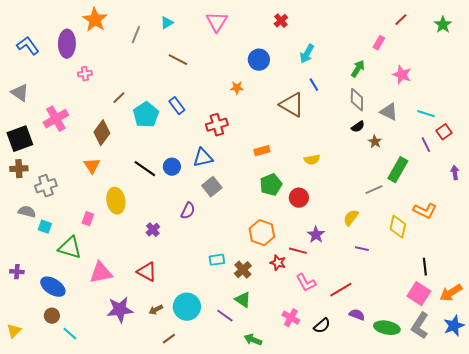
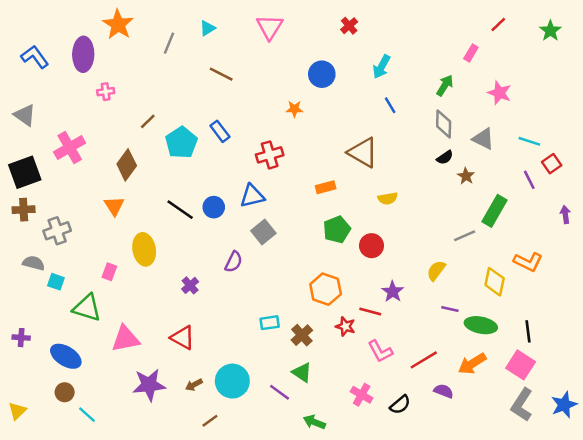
brown triangle: (292, 105) -> (363, 152), moved
orange arrow: (451, 293) -> (472, 364), moved
green ellipse: (387, 328) -> (481, 325), moved

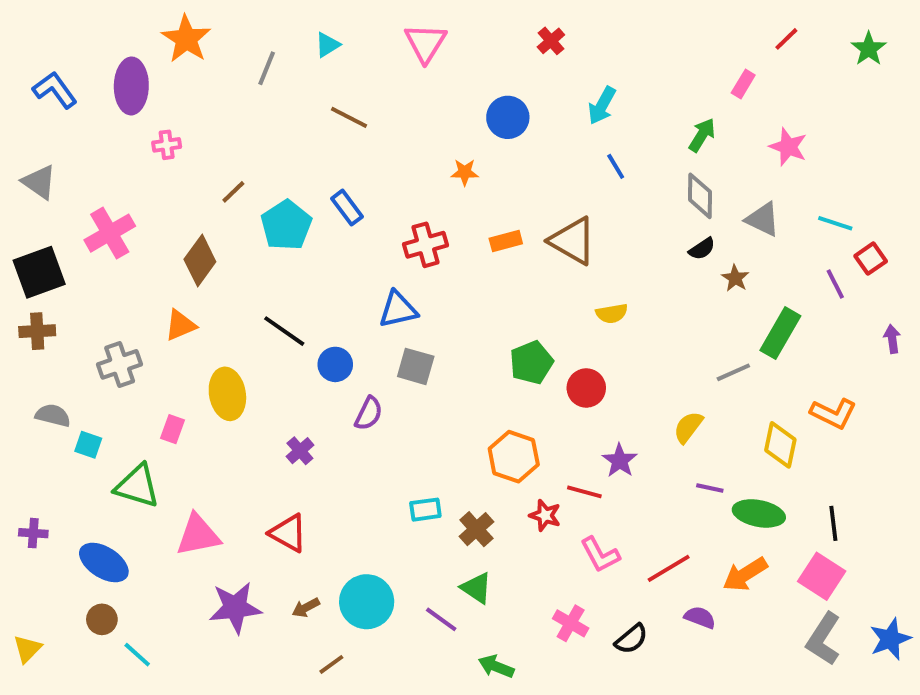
orange rectangle: (326, 187) -> (506, 241), moved
orange triangle: (114, 206) -> (180, 325), turned 40
blue circle: (214, 207) -> (335, 364), moved
gray cross: (57, 231) -> (120, 364), moved
gray square: (263, 232) -> (416, 366), turned -35

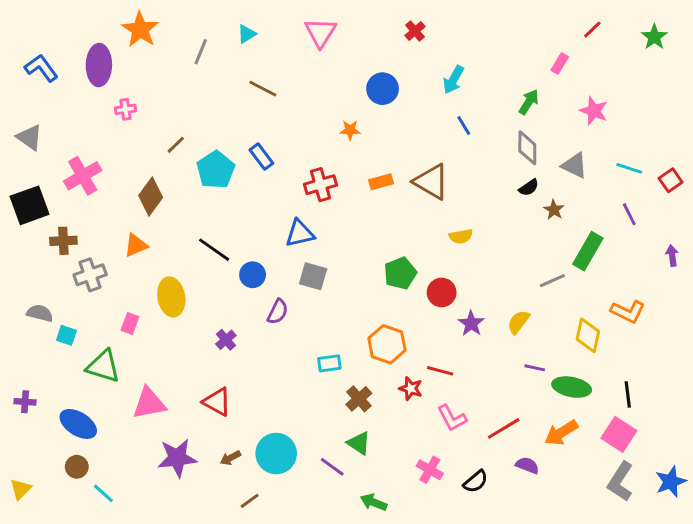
red square: (871, 259) -> (671, 180), moved
brown cross: (37, 331) -> (63, 241), moved
purple star: (620, 461) -> (471, 324), moved
cyan rectangle: (425, 510) -> (329, 363), moved

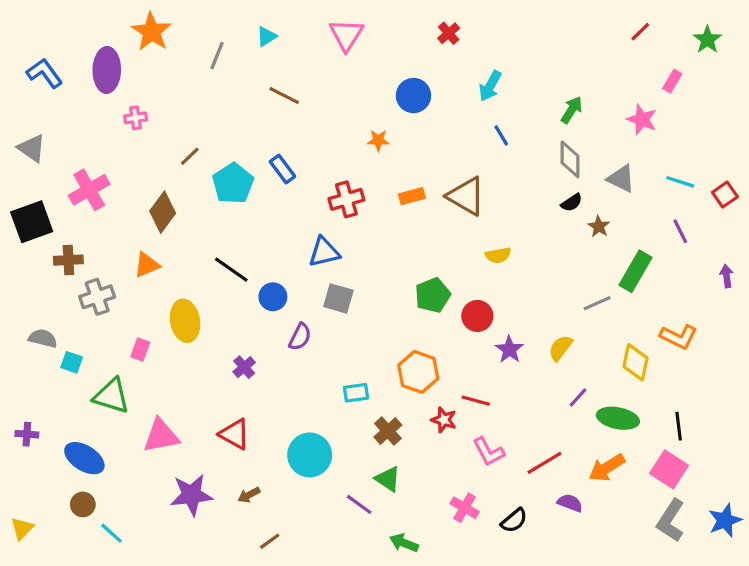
pink rectangle: (560, 64) -> (672, 81), moved
purple line: (535, 368) -> (578, 397), turned -60
cyan circle: (276, 454) -> (310, 455), moved

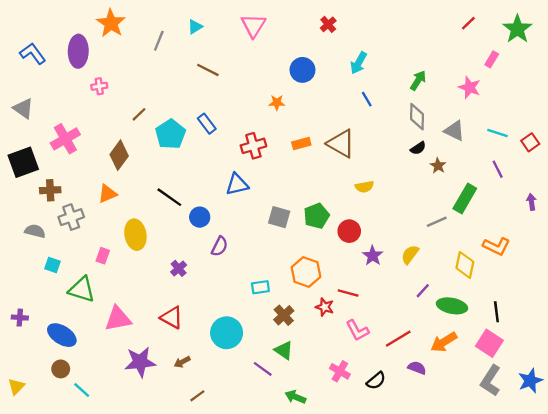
green star: (707, 40) -> (517, 29), size x1.4
gray square: (338, 298) -> (279, 217), moved
gray semicircle: (43, 338) -> (35, 231), moved

